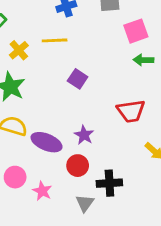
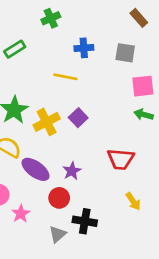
yellow cross: (19, 50) -> (47, 122), moved, size x1.4

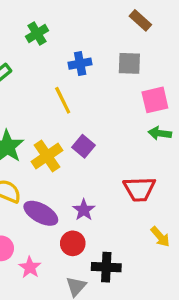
yellow line: (65, 77) -> (63, 100), turned 60

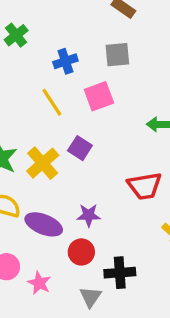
pink square: (155, 100) -> (99, 96), moved
purple star: (84, 210) -> (89, 215), turned -30

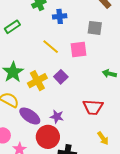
blue cross: (65, 61) -> (60, 16), moved
yellow line: (52, 102) -> (51, 47), turned -30
red circle: (81, 252) -> (48, 137), size x1.5

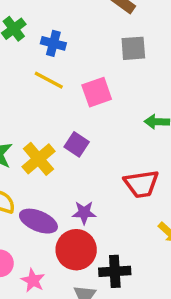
blue cross: (60, 16) -> (53, 43), turned 32
gray square: (95, 28) -> (133, 48), moved
yellow line: (51, 47) -> (49, 80), moved

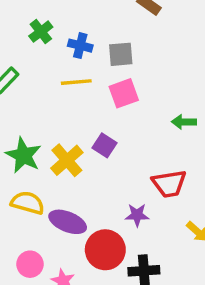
gray square: (133, 48) -> (121, 54), moved
yellow line: (49, 80) -> (76, 82), turned -32
purple star: (84, 213) -> (137, 215), moved

